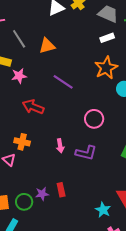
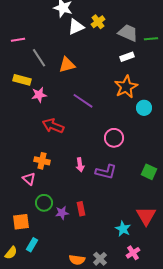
green circle: (24, 202) -> (44, 203), moved

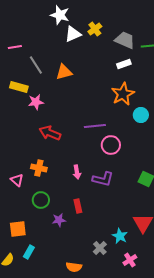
purple line: (83, 101) -> (95, 126), moved, turned -40
pink triangle: (29, 179) -> (17, 180), moved
green circle: (44, 203) -> (41, 200), moved
red rectangle: (81, 209) -> (78, 206), moved
gray cross: (100, 259) -> (100, 248), moved

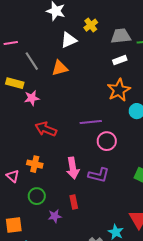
white triangle: (73, 34) -> (69, 40), moved
gray trapezoid: (125, 40) -> (121, 36), turned -30
pink arrow: (77, 172) -> (73, 168), size x1.5

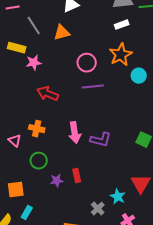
pink circle: (107, 141) -> (87, 63), moved
red rectangle: (74, 202) -> (77, 176), moved

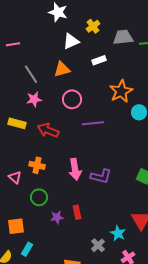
white rectangle: (122, 25) -> (99, 60), moved
gray line: (34, 26) -> (31, 74), moved
yellow rectangle: (17, 48) -> (17, 123), moved
pink circle: (87, 63) -> (72, 99), moved

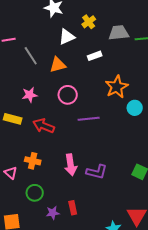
gray line: (31, 74) -> (31, 56), moved

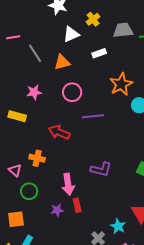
red arrow: (44, 126) -> (59, 132), moved
pink arrow: (71, 165) -> (68, 184), moved
green circle: (35, 193) -> (29, 191), moved

